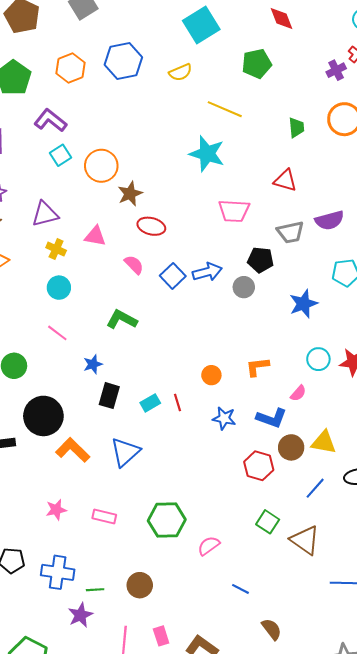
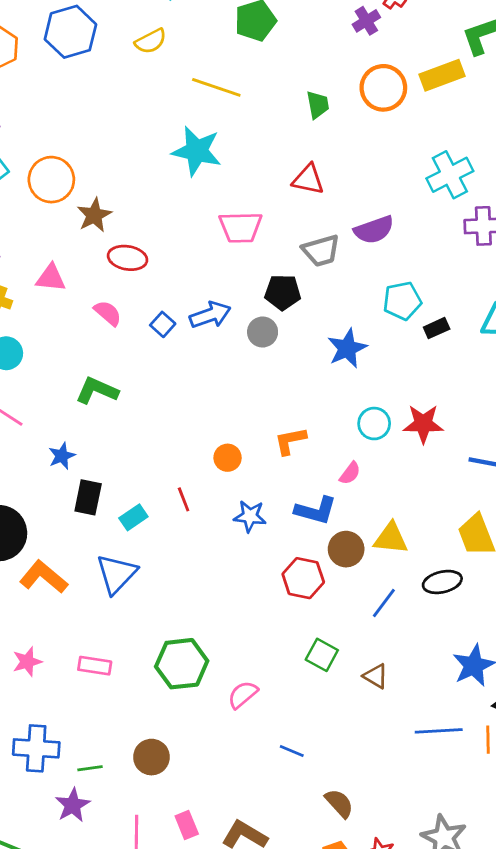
blue square: (173, 276) -> (163, 324), size x0.7
cyan rectangle: (150, 403) -> (133, 517), moved
brown triangle: (305, 540) -> (376, 676), size x0.6

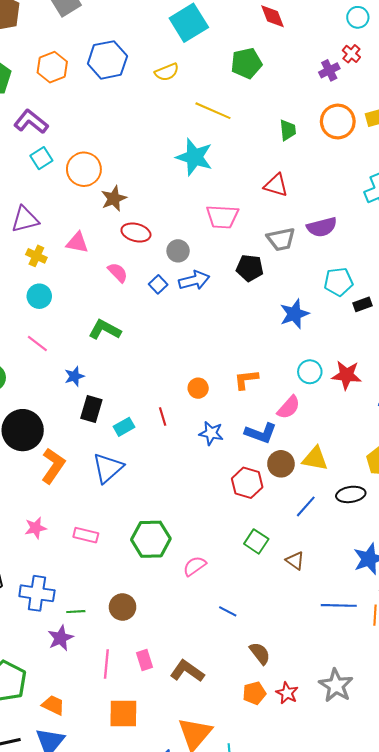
gray circle: (263, 332) -> (178, 251), moved
pink semicircle: (350, 473) -> (289, 407), size x1.4
orange L-shape: (44, 577) -> (53, 466), turned 80

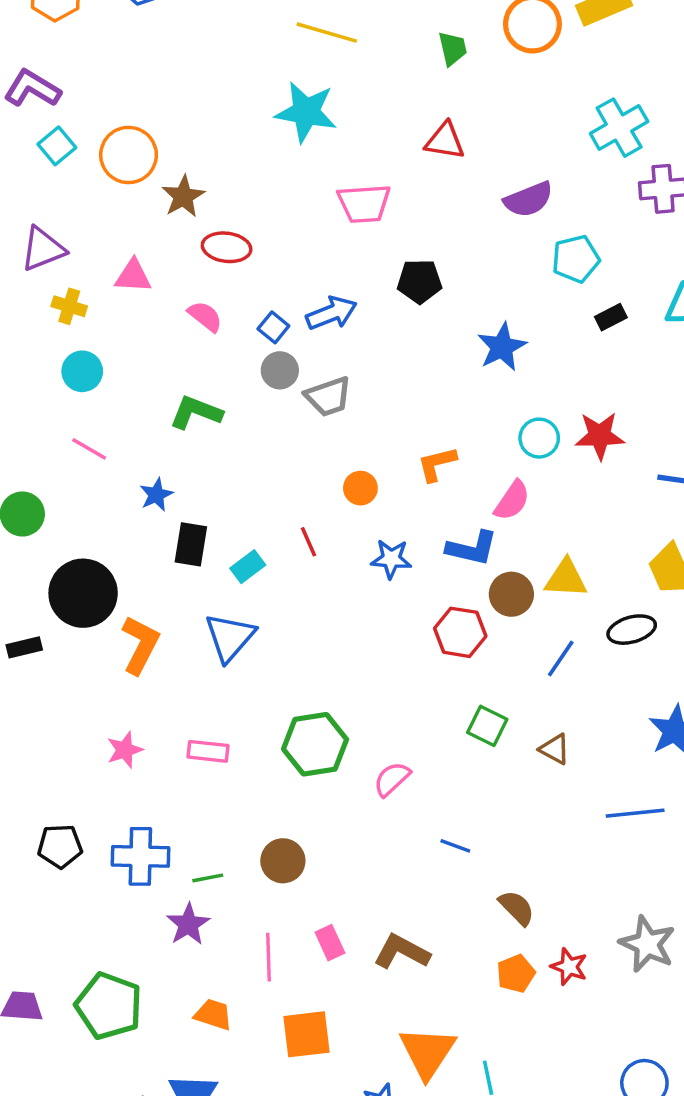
gray trapezoid: (281, 239) -> (328, 397), moved
gray circle: (178, 251) -> (280, 370), moved
cyan pentagon: (338, 282) -> (576, 259), moved
orange trapezoid: (53, 705) -> (213, 1015), moved

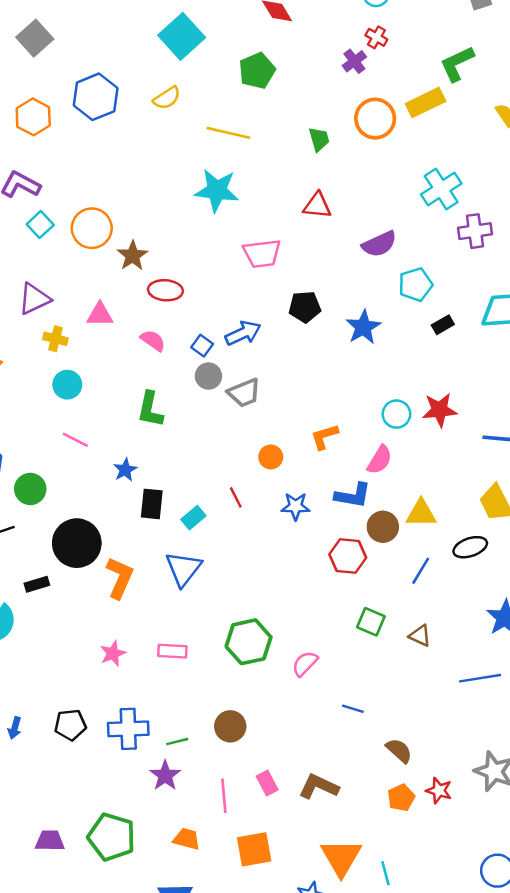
blue star: (502, 347) -> (363, 327), moved
green L-shape: (196, 412) -> (150, 409), turned -96

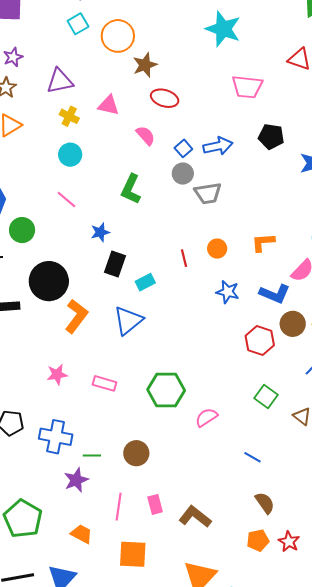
red line: (236, 497) -> (184, 258), moved
blue line: (353, 709) -> (253, 457), moved

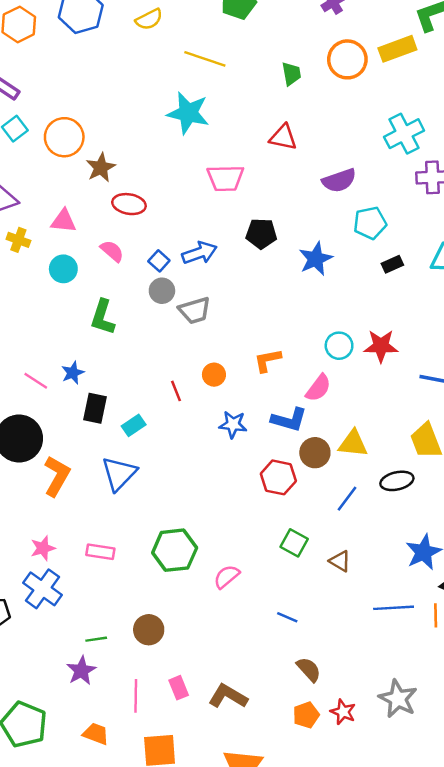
cyan circle: (70, 155) -> (63, 269), moved
pink line: (66, 199) -> (36, 381), moved
blue cross: (56, 437) -> (43, 589), moved, turned 32

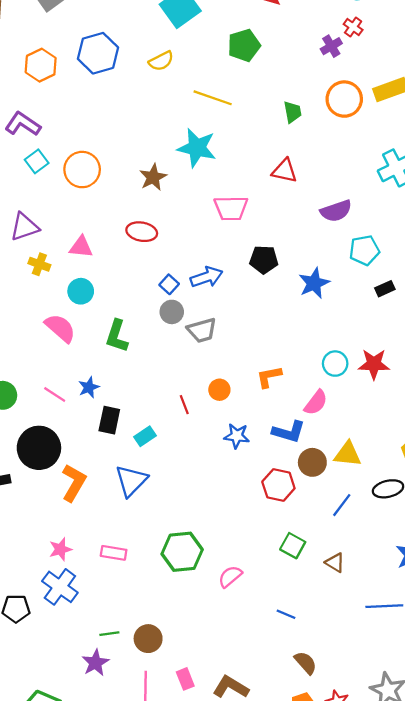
brown star: (101, 168) -> (153, 177), moved
pink semicircle: (112, 251) -> (60, 328), moved, size x1.4
brown circle: (149, 630) -> (148, 639), moved

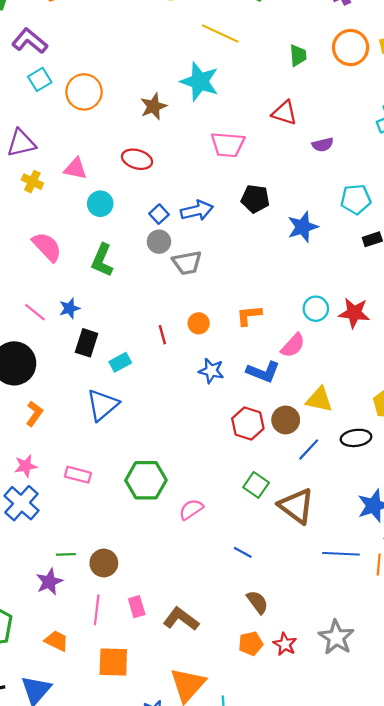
purple semicircle: (336, 211) -> (323, 145), moved, size x0.7
cyan circle: (81, 291) -> (100, 204), moved
brown circle: (312, 462) -> (286, 420), moved
orange L-shape: (74, 483) -> (34, 414), moved, size x0.7
brown triangle: (335, 563) -> (296, 506), size x1.8

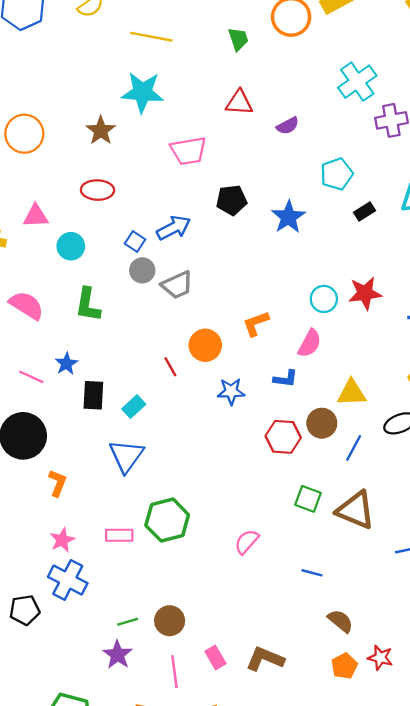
orange circle: (199, 323) -> (205, 345), size x1.4
blue L-shape: (263, 372) -> (285, 379), size x0.7
green hexagon: (146, 480) -> (167, 520), moved

